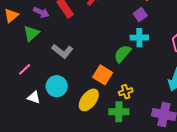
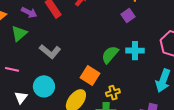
cyan cross: (139, 38) -> (135, 51), moved
pink line: (25, 69) -> (12, 69), turned 56
white triangle: (34, 97) -> (21, 97), turned 48

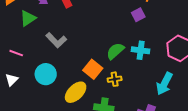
yellow cross: (113, 93) -> (115, 79), moved
white triangle: (21, 97) -> (12, 80), moved

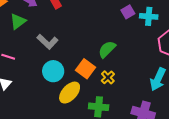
cyan cross: (141, 50) -> (149, 16), moved
cyan circle: (46, 74) -> (53, 71), moved
yellow cross: (115, 79) -> (108, 77), turned -32

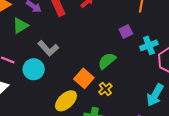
purple square: (128, 12) -> (126, 32), moved
cyan cross: (149, 16) -> (149, 45), moved, turned -30
cyan circle: (53, 71) -> (34, 69), moved

